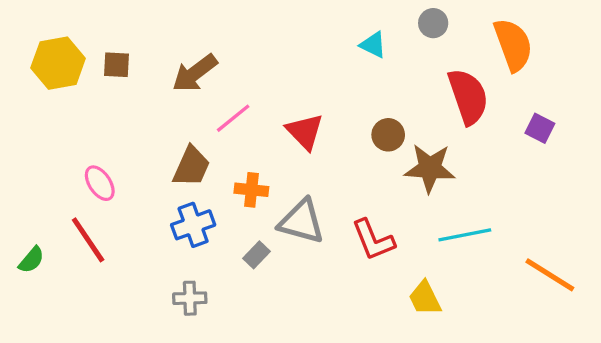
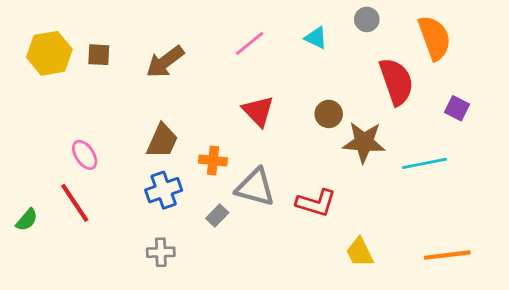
pink line: (233, 118) -> (250, 43), moved
cyan line: (465, 235) -> (425, 163), moved
red L-shape: (373, 240) -> (316, 203), turned -51
orange line: (550, 275) -> (447, 255), moved, turned -39

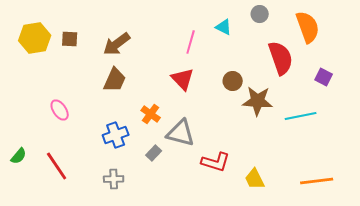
pink line: (250, 43) -> (191, 42), moved, turned -35
brown trapezoid: (162, 141) -> (115, 80), moved
orange cross: (213, 161) -> (151, 114), turned 30
red line: (75, 203) -> (57, 166), moved
red L-shape: (316, 203) -> (216, 162), moved

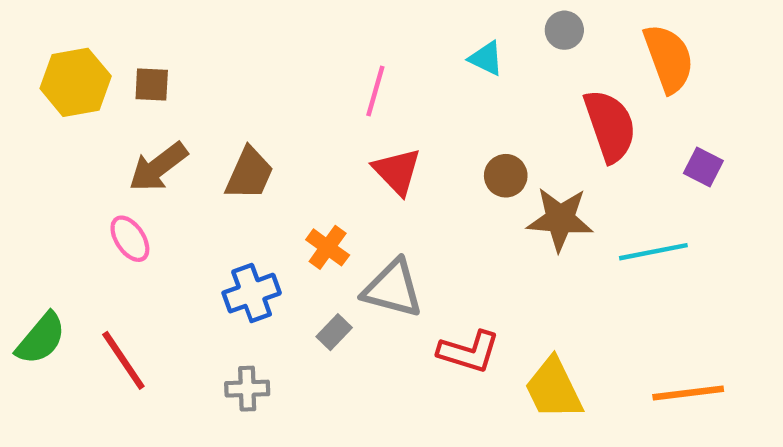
pink line: (191, 42) -> (375, 91), moved
brown arrow: (117, 44) -> (158, 167), moved
green semicircle: (19, 156) -> (41, 339), size x1.5
yellow trapezoid: (255, 179) -> (554, 389), size x1.4

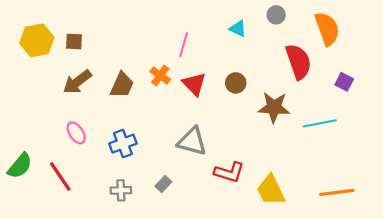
brown circle: (506, 176) -> (236, 83), moved
pink ellipse: (130, 239) -> (76, 133), moved
orange cross: (328, 247) -> (160, 75), moved
gray rectangle: (334, 332) -> (163, 184), moved

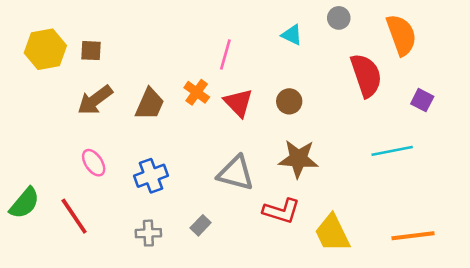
brown star: (274, 107) -> (298, 159), moved

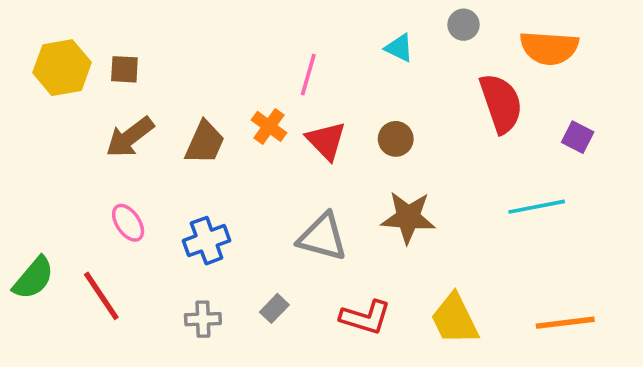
orange semicircle: (401, 35) -> (549, 48), turned 114
red L-shape: (281, 211) -> (365, 317), moved

